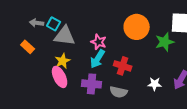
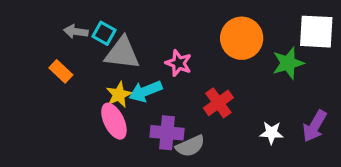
cyan arrow: (98, 59) -> (145, 91), moved, turned 36
red cross: (123, 66) -> (218, 103), turned 36
gray semicircle: (119, 92) -> (190, 146), moved, turned -36

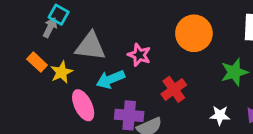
gray arrow: (76, 32) -> (50, 28), turned 108
cyan square: (104, 33) -> (59, 15), moved
green star: (288, 63) -> (234, 72), moved
yellow star: (119, 95) -> (62, 72), moved

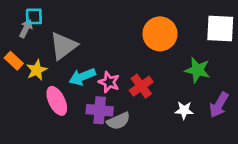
cyan square: (59, 15) -> (34, 16), turned -30
gray triangle: (90, 46) -> (63, 46), turned -44
pink star: (139, 55) -> (109, 82), moved
green star: (234, 72) -> (197, 70), turned 30

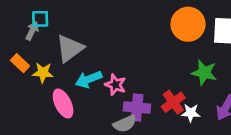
orange circle: (160, 34) -> (188, 24), moved
yellow star: (37, 70) -> (43, 73), turned 30
red cross: (141, 86) -> (173, 102), moved
purple cross: (100, 110) -> (137, 108), moved

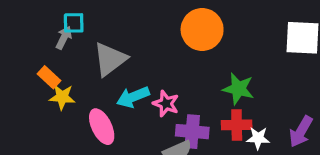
orange circle: (188, 24) -> (202, 29), moved
yellow star: (43, 73) -> (62, 97), moved
green star: (204, 73) -> (238, 89), moved
red cross: (173, 102) -> (237, 125), turned 35

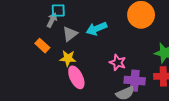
gray triangle: (110, 59) -> (70, 34), moved, size x0.7
yellow star: (62, 97) -> (68, 58), moved
cyan arrow: (133, 97) -> (96, 29), moved

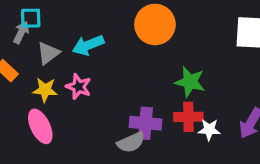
pink star: (118, 63) -> (79, 87), moved
pink ellipse: (76, 77) -> (40, 126), moved

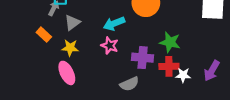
cyan arrow: (88, 45) -> (114, 24), moved
pink star: (79, 87) -> (110, 46), moved
purple cross: (145, 123) -> (143, 58), moved

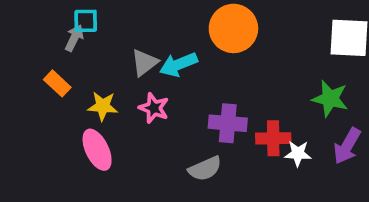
gray triangle: (72, 22) -> (144, 63), moved
green star: (170, 42) -> (330, 99), moved
pink star: (110, 46) -> (154, 108), moved

